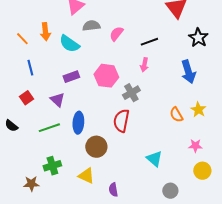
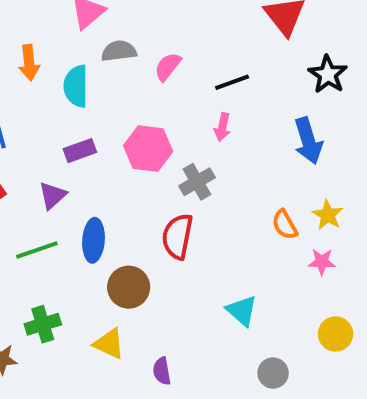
cyan semicircle: (69, 44) -> (76, 86), turned 55
purple triangle: (57, 100) -> (53, 195), turned 35
pink star: (195, 146) -> (322, 262), moved

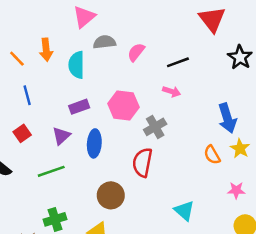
pink arrow: (222, 127) -> (172, 91), turned -84
blue arrow: (308, 141) -> (227, 118), moved
blue ellipse: (94, 240) -> (94, 143), moved
pink star: (322, 262) -> (236, 190), moved

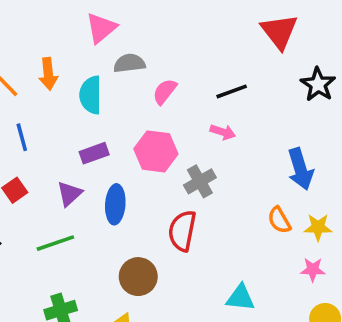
pink semicircle: (136, 52) -> (165, 91), moved
yellow star: (240, 149) -> (318, 227), moved, turned -30
cyan triangle: (184, 211) -> (240, 298), turned -35

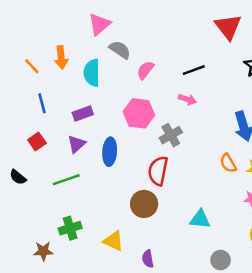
gray semicircle: (129, 63) -> (120, 50), turned 40
purple rectangle: (94, 153) -> (83, 113), moved
brown circle: (138, 277) -> (144, 204), moved

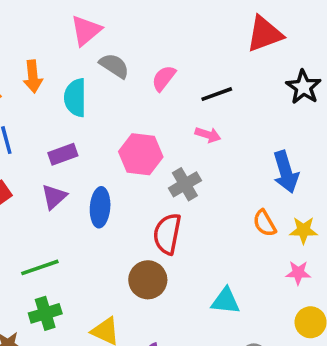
red triangle: (228, 27) -> (265, 34), turned 48
pink semicircle: (145, 70) -> (164, 78), moved
green line: (66, 180) -> (40, 267), moved

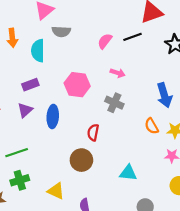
gray semicircle: (114, 66) -> (61, 31), turned 150
pink semicircle: (164, 78) -> (105, 41), moved
black line: (217, 94) -> (132, 37), moved
gray cross: (185, 184) -> (114, 103), moved, turned -36
red semicircle: (167, 234) -> (93, 132), size x0.7

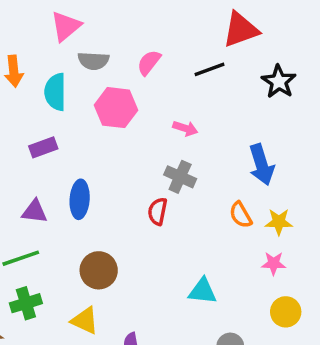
pink semicircle: (105, 41) -> (149, 63), moved
pink hexagon: (77, 85) -> (116, 108), moved
purple triangle: (25, 110) -> (35, 211), moved, turned 49
red semicircle: (93, 132) -> (158, 211), moved
brown circle: (81, 160) -> (99, 270), moved

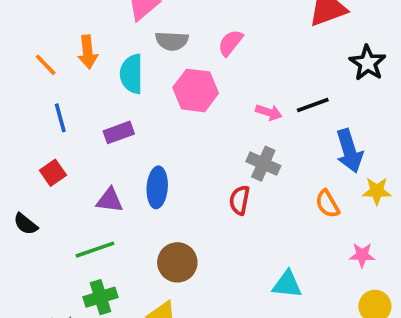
black line: (209, 69) -> (313, 105), moved
yellow star: (279, 222) -> (377, 191), moved

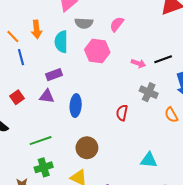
blue line: (60, 118) -> (21, 57), moved
gray cross: (263, 164) -> (149, 92), moved
purple triangle: (110, 200) -> (47, 96), moved

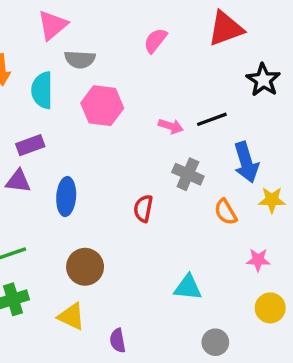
pink semicircle: (117, 24) -> (155, 41), moved

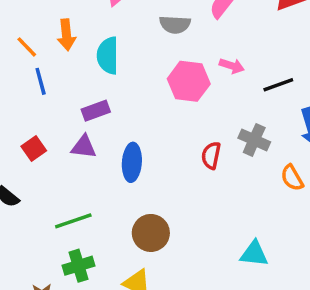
gray semicircle: (80, 59) -> (175, 25), moved
pink hexagon: (102, 106) -> (189, 81), moved
pink arrow: (171, 126) -> (232, 66), moved
red semicircle: (143, 208) -> (211, 155), moved

